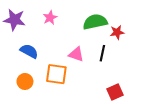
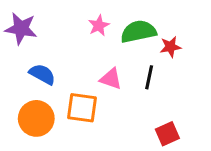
pink star: (50, 18) -> (99, 25), moved
orange circle: (25, 81) -> (36, 118), size x1.5

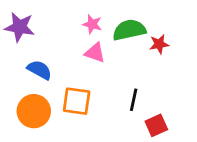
pink star: (99, 25) -> (92, 24), turned -30
black line: (149, 77) -> (134, 100), moved
pink triangle: (111, 79) -> (95, 53), moved

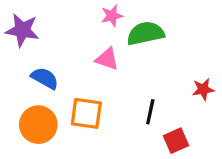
pink star: (92, 24) -> (112, 16), moved, turned -30
red star: (159, 44) -> (203, 89), moved

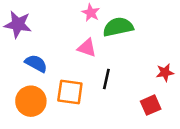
pink star: (112, 16) -> (91, 13), turned -30
black line: (150, 112) -> (106, 79), moved
red square: (176, 141) -> (151, 105), moved

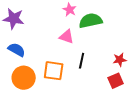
blue semicircle: (36, 63) -> (17, 50), moved
red star: (165, 73) -> (120, 60), moved

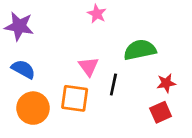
green semicircle: (91, 21) -> (140, 50), moved
pink triangle: (67, 37) -> (88, 66), moved, turned 35

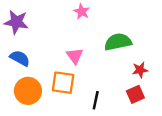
black line: (113, 84) -> (96, 100), moved

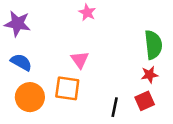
green semicircle: (118, 42) -> (153, 45), moved, turned 96
black line: (96, 100) -> (115, 107), moved

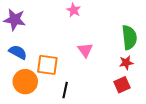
pink triangle: (80, 60) -> (85, 50), moved
orange square: (67, 88) -> (47, 65), moved
black line: (115, 107) -> (65, 90), moved

